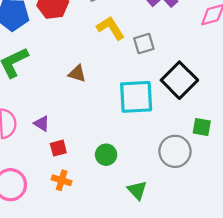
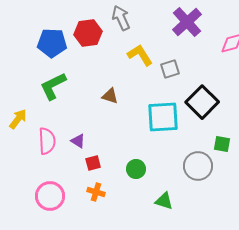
green triangle: (137, 190) -> (164, 201), turned -30

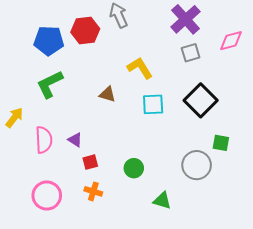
yellow L-shape: (140, 55) -> (140, 68), moved
gray square: (170, 69) -> (191, 53), moved
cyan square: (163, 117) -> (153, 104), moved, size x0.7

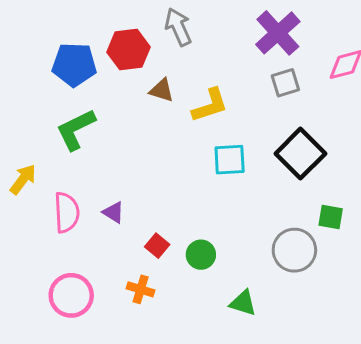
yellow L-shape: (140, 68) -> (210, 105), turned 104
brown triangle: (107, 94) -> (162, 90), moved
red square: (90, 162) -> (157, 246), moved, turned -35

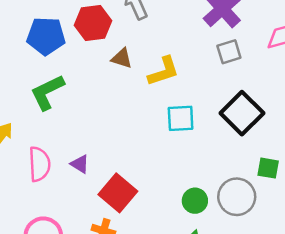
red square: (157, 246) -> (118, 193), size x1.8
green circle: (201, 255) -> (195, 201), moved

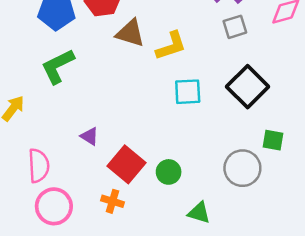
brown triangle: (122, 58) -> (130, 33), size x1.4
pink semicircle: (39, 164) -> (39, 166), moved
green circle: (195, 201) -> (169, 172), moved

